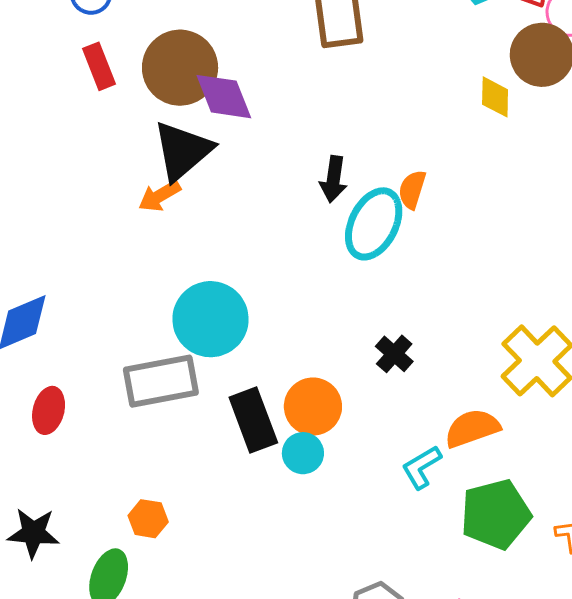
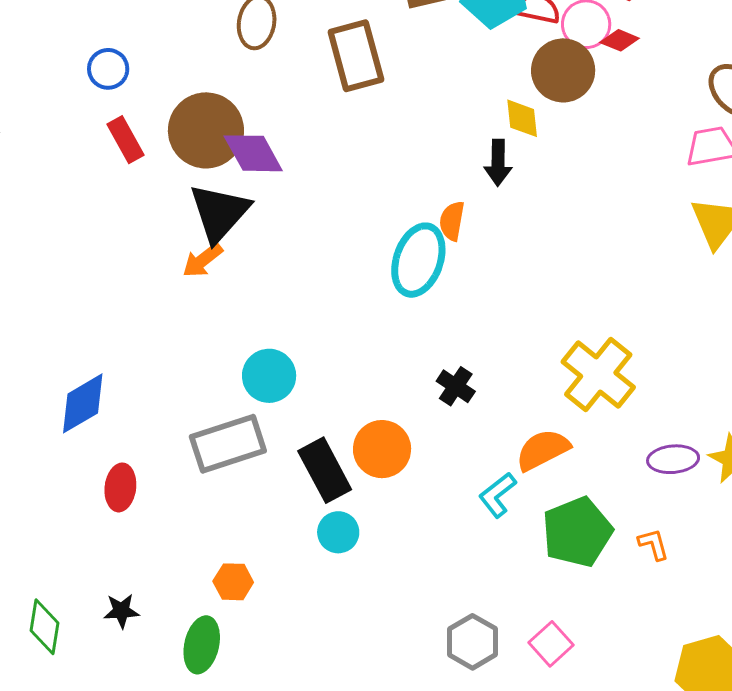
black arrow: (333, 179) -> (498, 163), moved
cyan circle: (211, 319) -> (269, 376), size x0.7
cyan circle: (303, 453) -> (338, 532), moved
black star: (33, 533) -> (121, 611), size x0.7

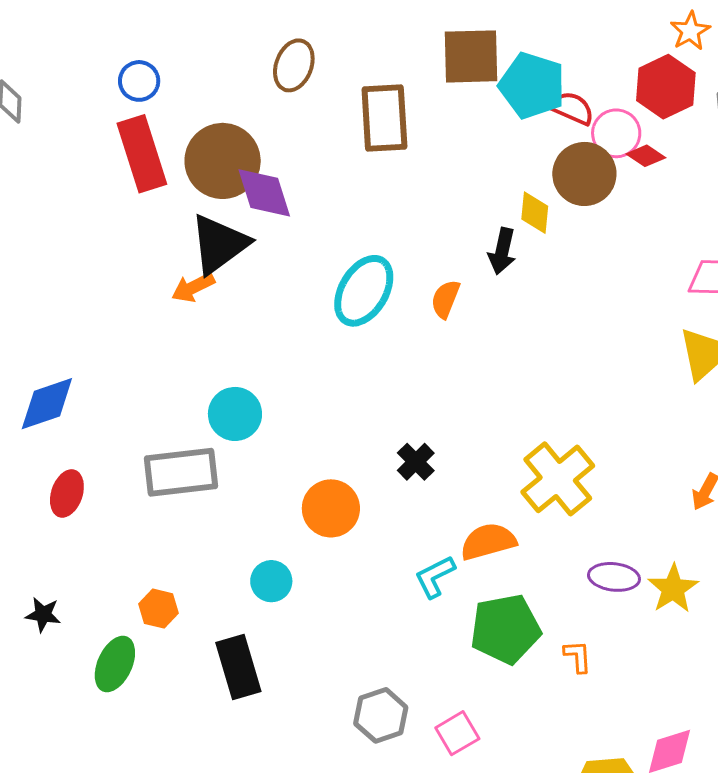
red rectangle: (125, 140) -> (142, 154), size x1.6
cyan ellipse: (418, 260) -> (364, 291), moved
black rectangle: (325, 470) -> (238, 667), moved

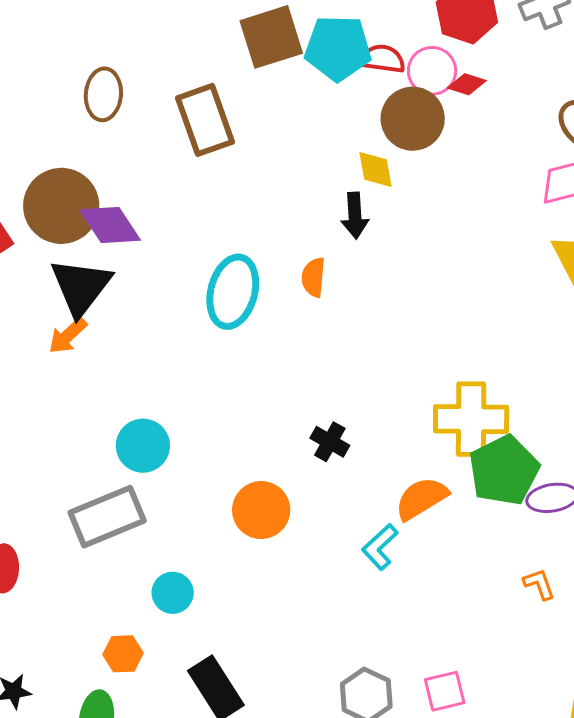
yellow cross: (558, 479) -> (471, 419), turned -34
cyan circle: (271, 581) -> (173, 593), moved
green pentagon: (505, 629) -> (504, 470), moved
pink square: (457, 733) -> (445, 691), turned 33

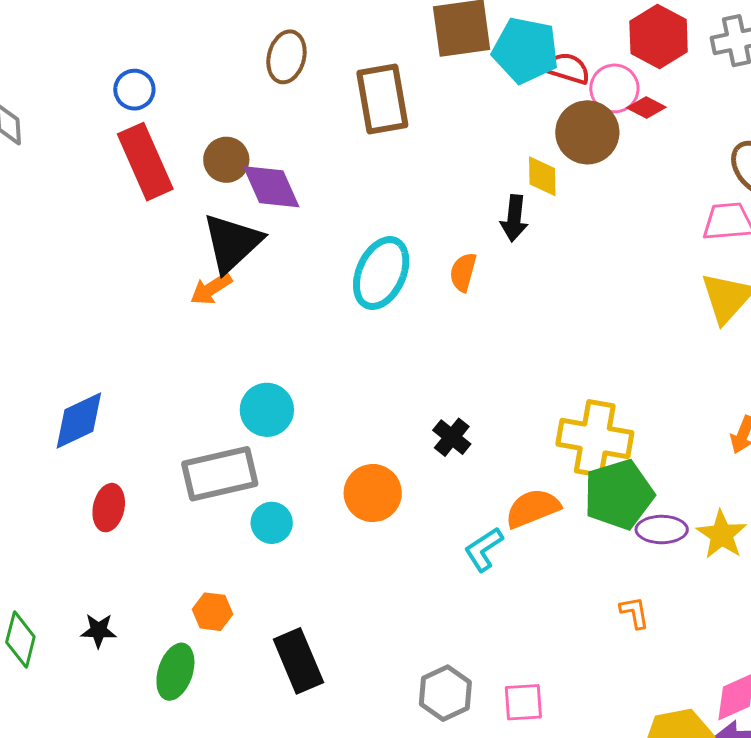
brown circle: (61, 206) -> (226, 160), size x0.6
cyan circle: (173, 593) -> (272, 523), moved

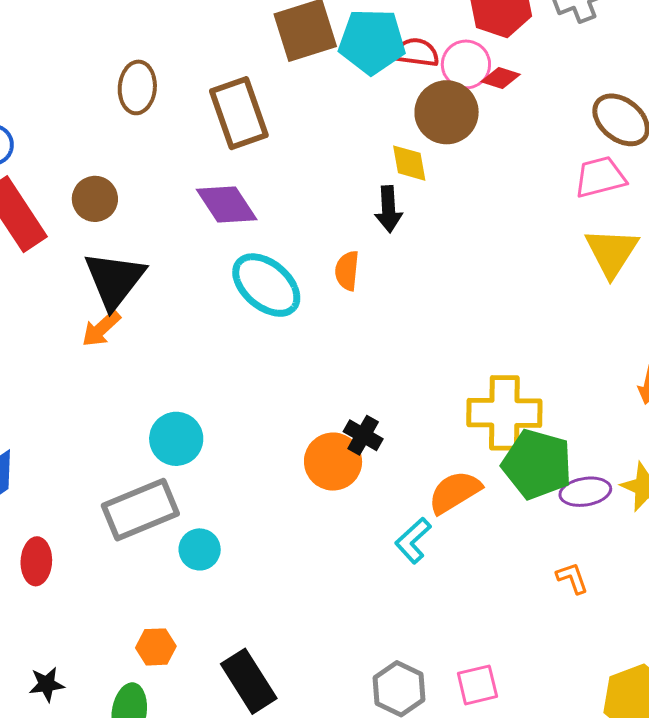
purple diamond: (271, 187) -> (227, 204), moved
cyan ellipse: (381, 273) -> (266, 285), turned -64
orange circle: (373, 493) -> (333, 462), moved
green pentagon: (619, 494) -> (537, 464), turned -30

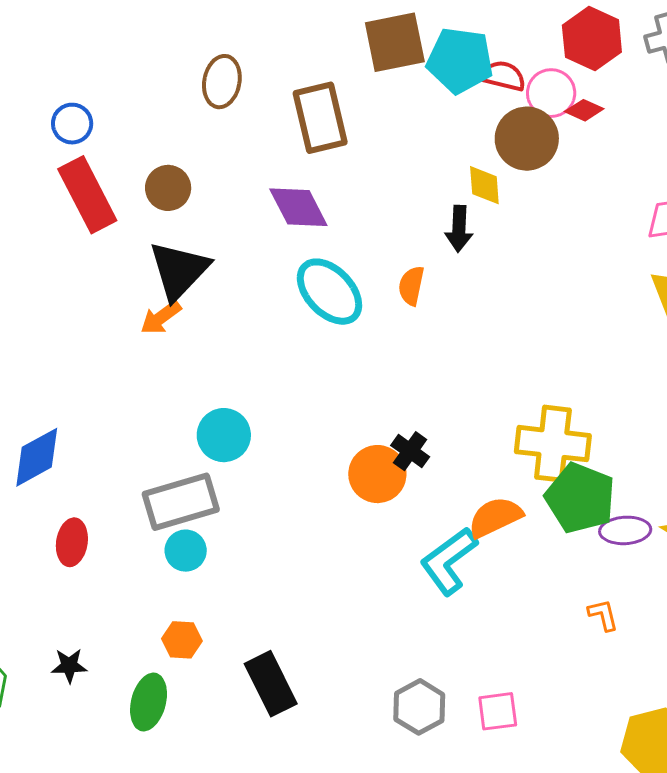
cyan L-shape: (413, 541) -> (449, 561), size x1.5
cyan circle: (200, 549) -> (186, 551), moved

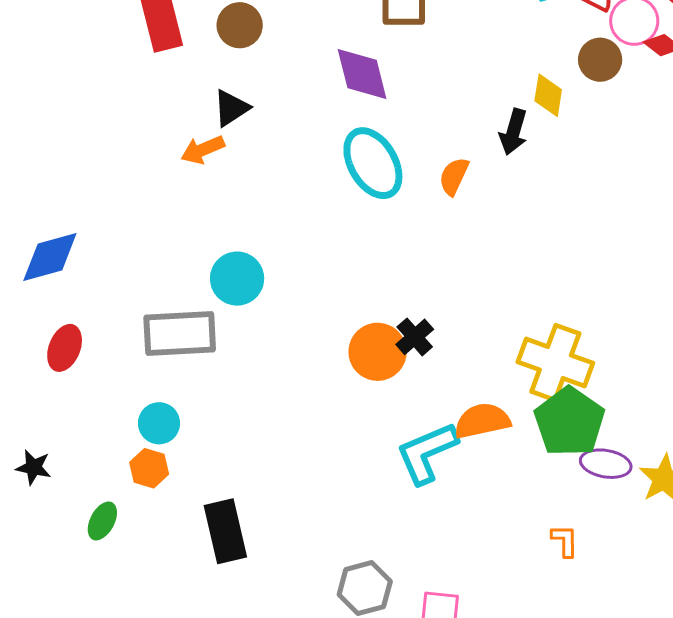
brown circle: (527, 139) -> (600, 60), size x0.7
black triangle: (179, 270) -> (231, 108), size x0.6
cyan circle: (186, 551) -> (159, 423), moved
green ellipse: (149, 702) -> (102, 521), size x0.7

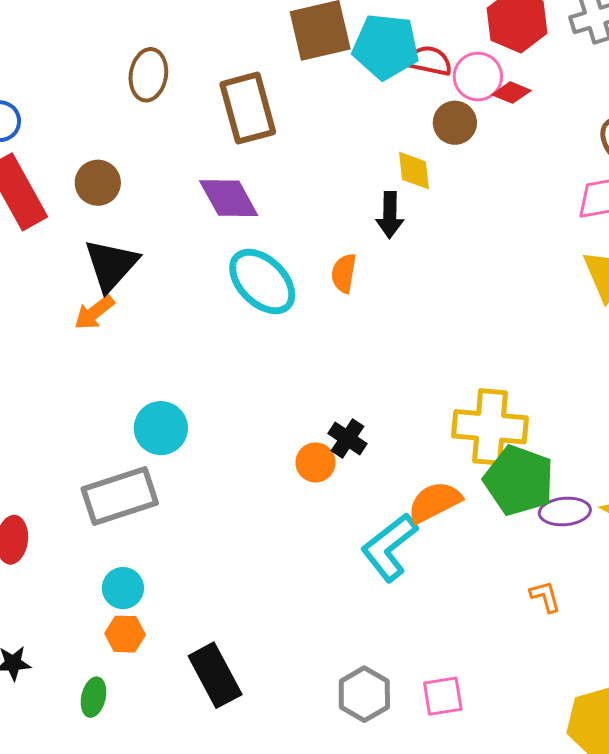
black triangle: (231, 108) -> (111, 265), size x1.5
orange circle: (378, 352) -> (316, 462), size x0.7

